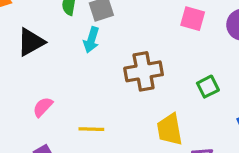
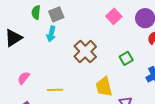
pink square: (193, 19) -> (114, 16), turned 35
brown cross: (144, 71) -> (85, 52), turned -30

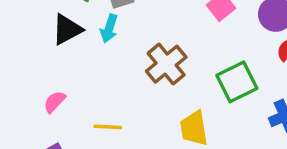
black triangle: (13, 38) -> (67, 29), moved
green square: (126, 58) -> (237, 82), size x1.6

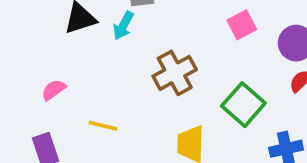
green square: (237, 82) -> (243, 105), turned -33

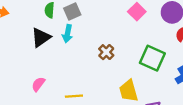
brown cross: (175, 73) -> (106, 52), size x0.6

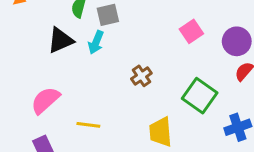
pink semicircle: (38, 84) -> (45, 100), size x1.5

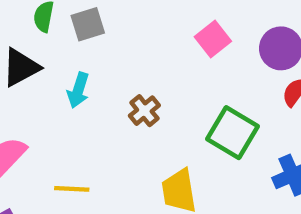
cyan arrow: (96, 42) -> (78, 90), moved

